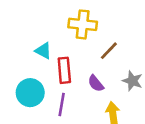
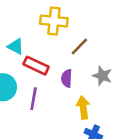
red rectangle: (64, 70) -> (36, 66), turned -60
purple semicircle: (96, 83) -> (67, 78), turned 42

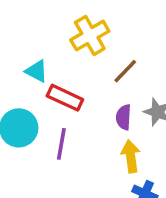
yellow cross: (54, 21) -> (90, 36), turned -36
purple semicircle: (67, 78) -> (124, 117), moved

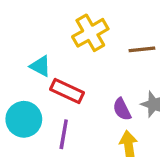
brown line: (125, 71) -> (142, 49), moved, turned 40
purple semicircle: (124, 117) -> (122, 109), turned -30

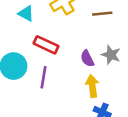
cyan triangle: (40, 66) -> (26, 14), moved

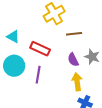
cyan triangle: (26, 14) -> (13, 37), moved
brown line: (102, 14) -> (74, 34), moved

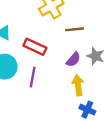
purple semicircle: (73, 60) -> (73, 60), turned -112

